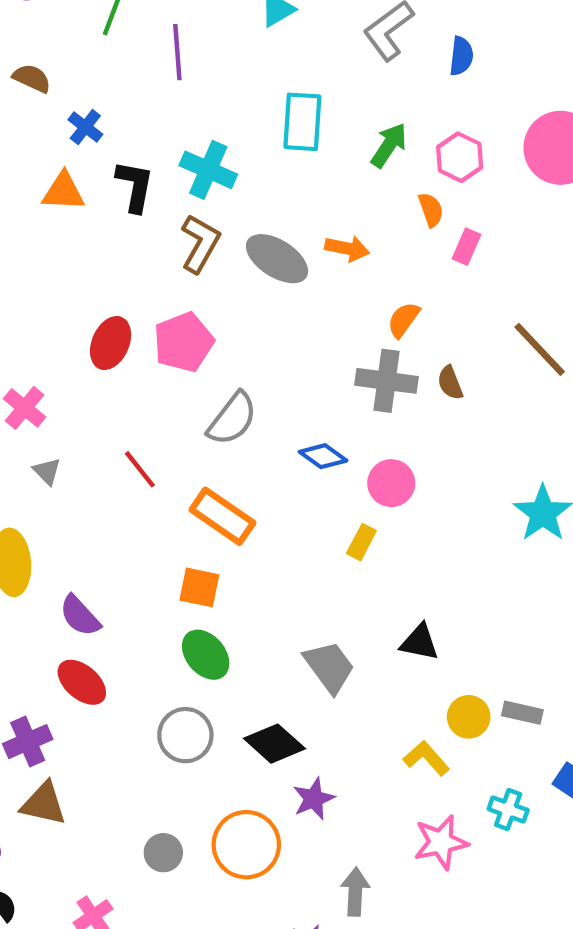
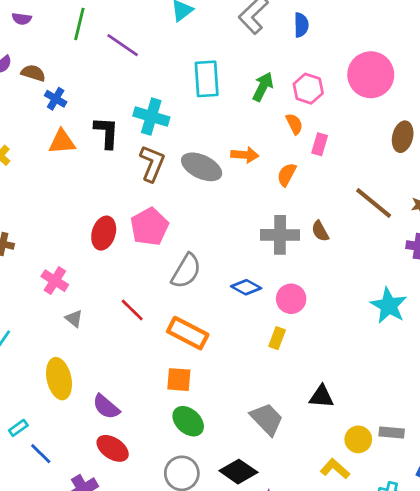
purple line: (177, 52) -> (123, 45), turned -44
blue cross: (85, 127) -> (56, 99), moved
orange semicircle: (403, 320) -> (287, 175), moved

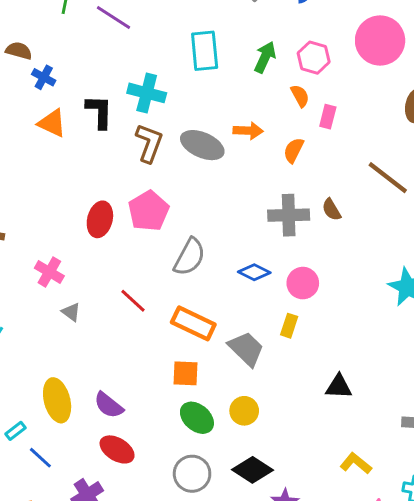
orange triangle: (62, 142) -> (52, 123), turned 32
yellow ellipse: (59, 379) -> (57, 400), moved
gray trapezoid: (267, 419) -> (246, 349), moved
yellow circle: (358, 439) -> (244, 411), moved

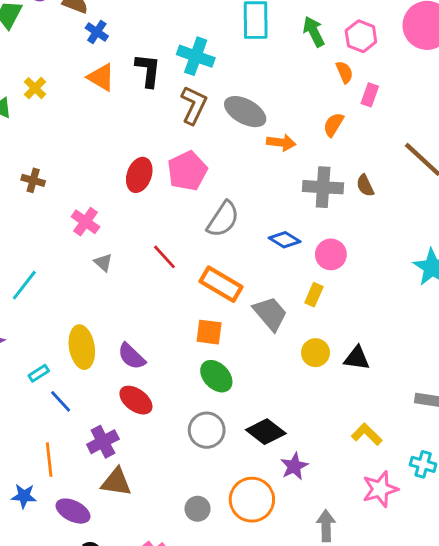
green arrow: (265, 57) -> (314, 32), turned -56
orange arrow: (248, 131) -> (281, 143), moved
yellow circle: (244, 411) -> (315, 353), moved

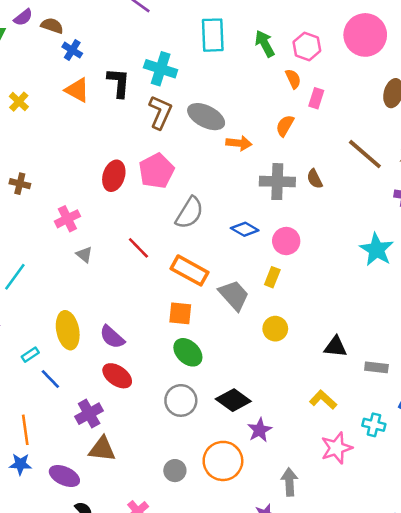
pink cross: (85, 222) -> (67, 219), turned 30
black triangle: (357, 358) -> (336, 347), moved
orange line: (49, 460) -> (25, 430), moved

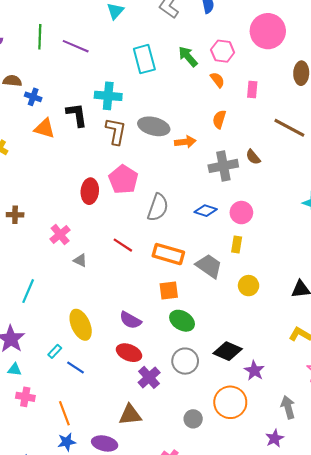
pink rectangle: (316, 98) -> (252, 89), moved
purple semicircle: (112, 337) -> (130, 320), moved
purple cross: (89, 414) -> (149, 377), moved

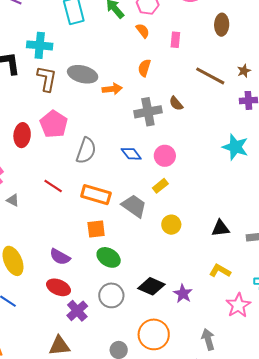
blue diamond: (206, 211) -> (131, 154), turned 35
yellow rectangle: (237, 244) -> (160, 186), turned 42
purple star: (254, 371) -> (183, 294), moved

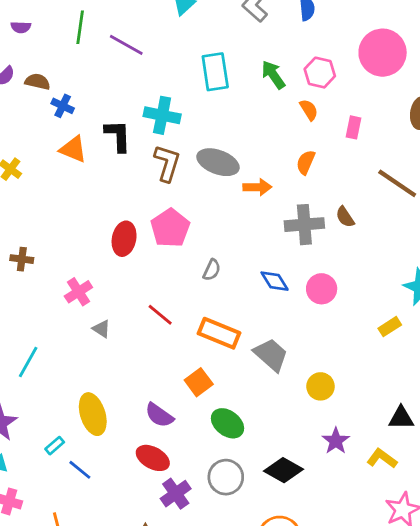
gray semicircle: (86, 151) -> (212, 270), size x0.6
yellow rectangle: (160, 186) -> (390, 327), moved
black triangle: (220, 228) -> (401, 418), moved
orange square: (96, 229) -> (199, 382), moved, turned -36
purple star: (183, 294) -> (336, 441), moved

